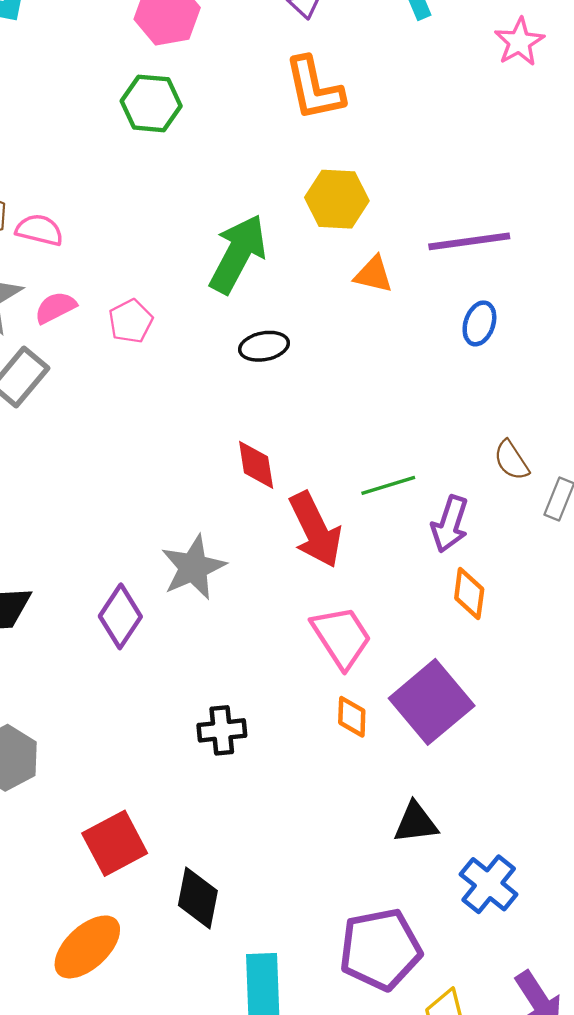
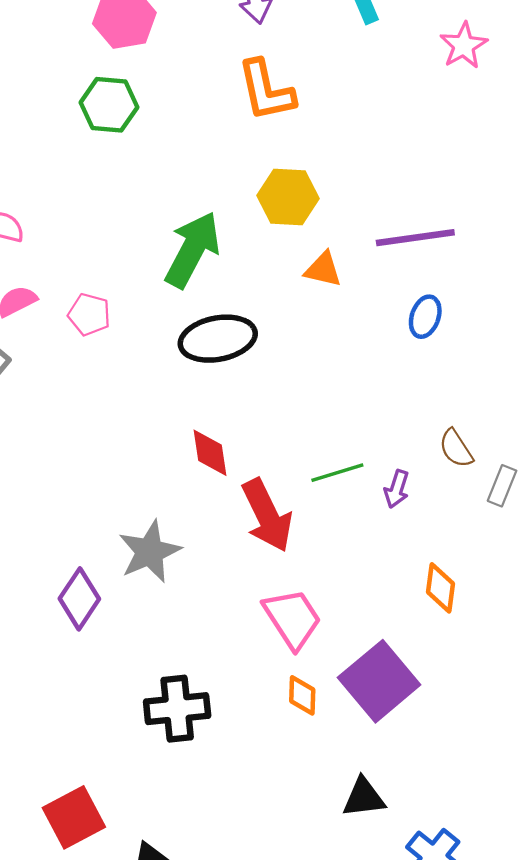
pink pentagon: (131, 321) -> (89, 314), turned -30
black ellipse: (264, 346) -> (218, 339), size x1.6
purple arrow: (450, 524) -> (397, 489), moved, size x0.7
orange diamond: (469, 594) -> (441, 588), moved
black cross: (222, 730) -> (177, 709), size x1.4

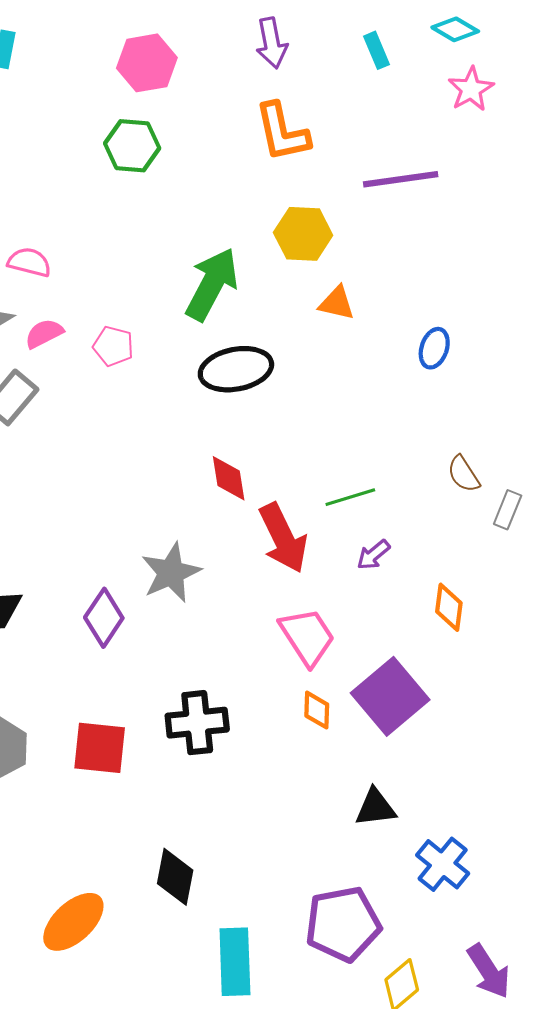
purple line: (415, 238) -> (401, 179), moved
purple arrow: (397, 489) -> (373, 555), moved, turned 32
red square: (74, 817) -> (100, 748), moved, turned 34

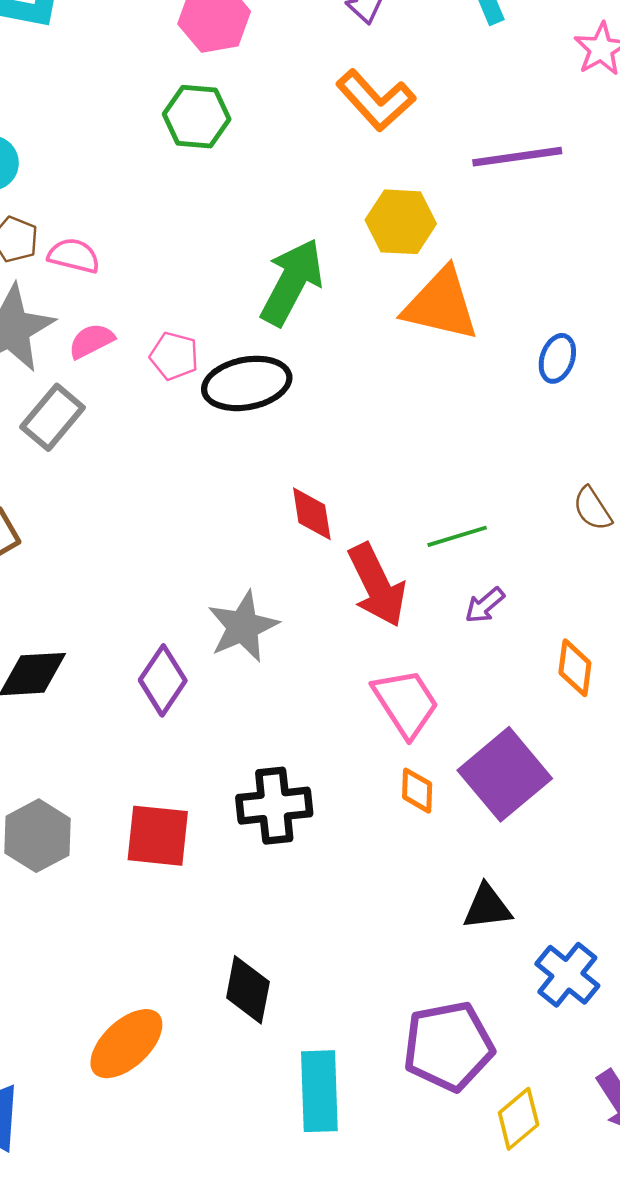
orange L-shape: (282, 132) -> (376, 100), turned -30
orange triangle: (337, 303) -> (441, 305), size x1.8
black ellipse: (236, 369) -> (247, 383), moved

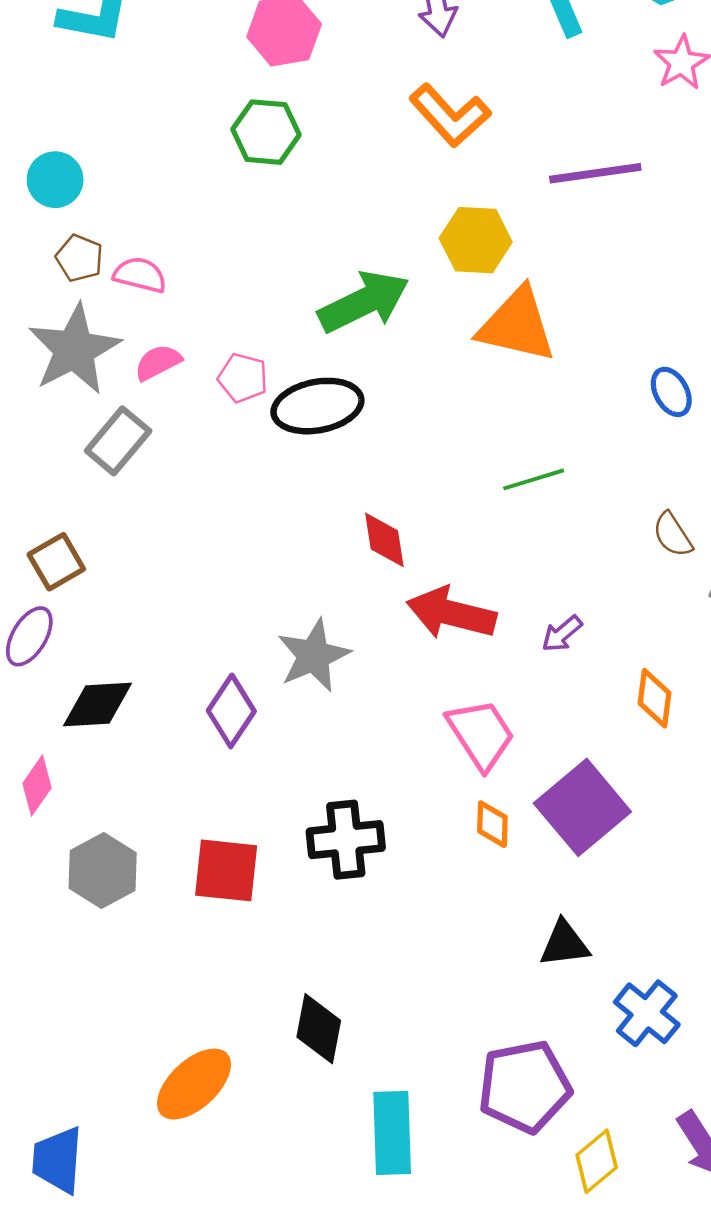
green arrow: (292, 282) -> (364, 302), turned 36
blue ellipse: (557, 358) -> (671, 392), moved, turned -48
green line: (457, 536) -> (534, 479), moved
red arrow: (377, 585) -> (451, 613), turned 130

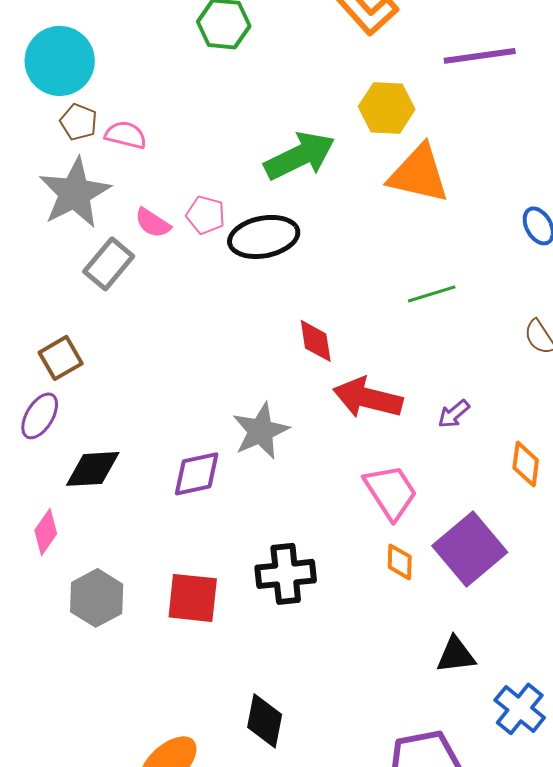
cyan circle: (55, 180) -> (60, 61), size x1.6
pink semicircle: (158, 362) -> (153, 223), moved, turned -120
purple diamond: (231, 711) -> (197, 474), turned 44

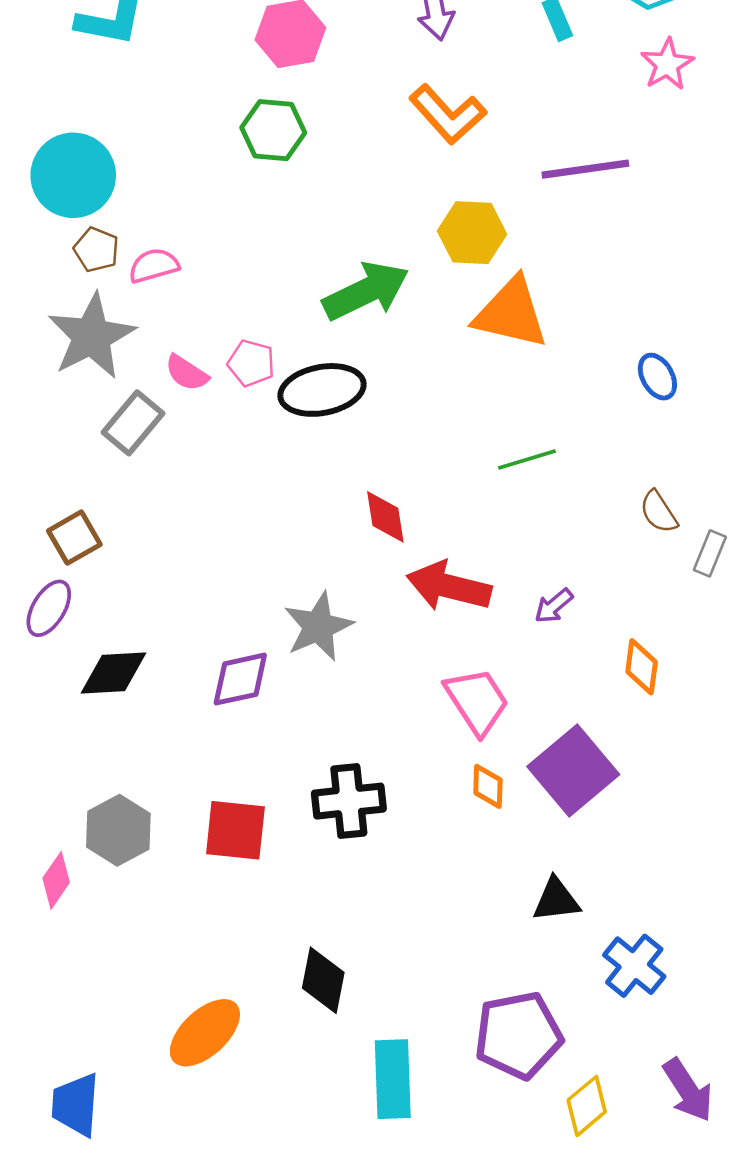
pink semicircle: (126, 135) -> (154, 266), turned -30
pink diamond: (46, 532) -> (56, 880), moved

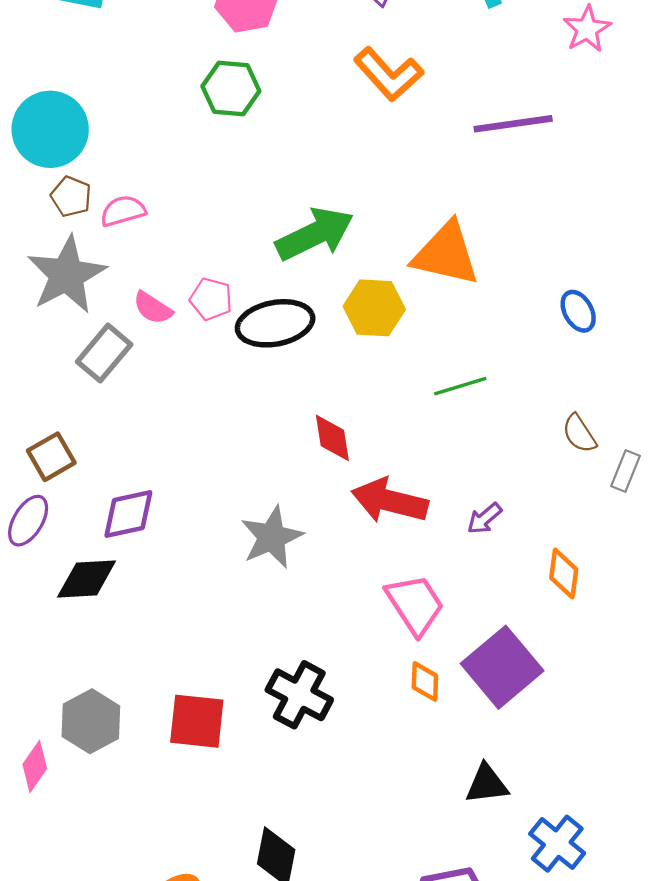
yellow hexagon: (472, 233) -> (374, 308), moved
purple diamond: (240, 679) -> (128, 514), moved
black cross: (349, 801) -> (299, 695), turned 34

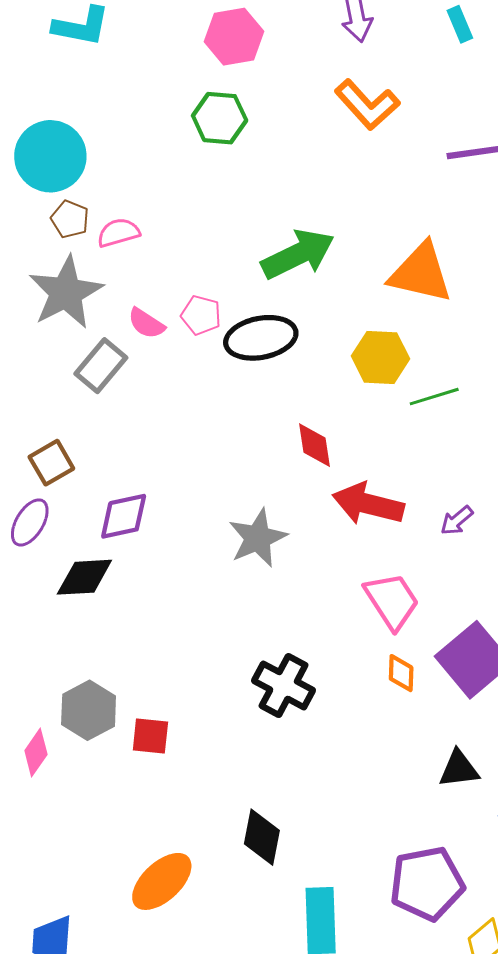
yellow hexagon: (374, 308) -> (380, 357), moved
red square: (197, 721) -> (150, 736), moved, size x0.7

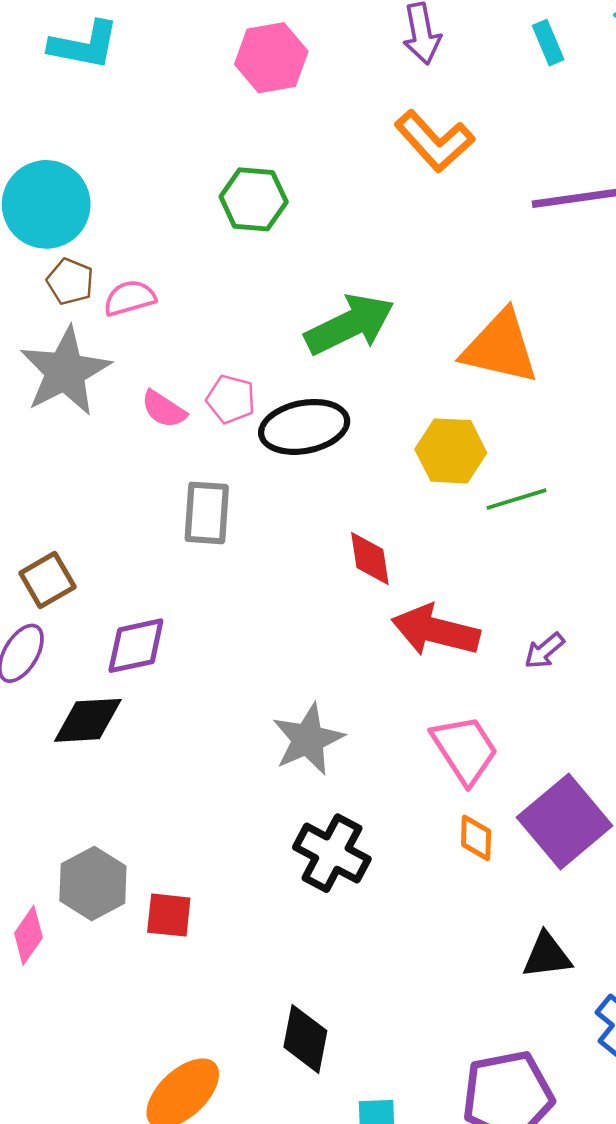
green hexagon: (220, 118) -> (254, 199), moved
gray rectangle: (101, 366) -> (207, 513), moved, turned -36
gray star: (258, 538) -> (308, 739), moved

